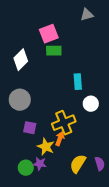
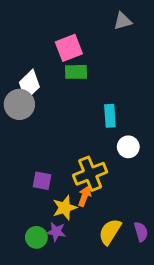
gray circle: (20, 100) -> (19, 104), moved
yellow star: (46, 147) -> (65, 208), turned 30

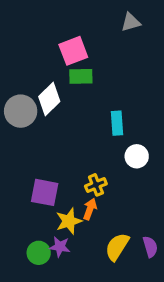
white diamond: (29, 85) -> (49, 99), moved
yellow cross: (90, 174) -> (96, 185), size x0.6
purple square: (42, 181) -> (45, 192), size x1.4

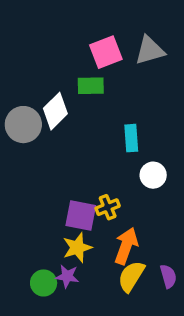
gray triangle: (131, 22) -> (150, 50), moved, size x1.4
pink square: (73, 51) -> (106, 52), moved
purple square: (45, 192) -> (81, 216), moved
orange arrow: (90, 209) -> (126, 246), moved, size x1.5

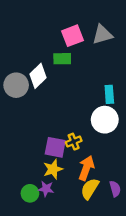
cyan rectangle: (131, 138) -> (109, 94), moved
white circle: (153, 175) -> (105, 120), size x1.5

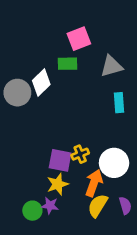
gray triangle: (102, 35) -> (111, 66), moved
white circle: (105, 120) -> (114, 163), moved

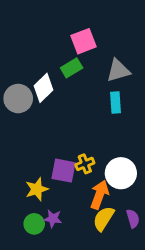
green rectangle: (68, 64) -> (72, 68), turned -30
cyan rectangle: (119, 103) -> (116, 103), moved
yellow star: (58, 184) -> (37, 189), moved

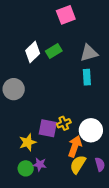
pink square: (84, 41) -> (66, 15), moved
white diamond: (44, 88) -> (33, 52), moved
gray circle: (18, 99) -> (14, 89), moved

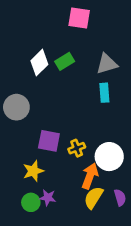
pink square: (66, 15) -> (79, 18), turned 30
purple square: (48, 128) -> (49, 141), moved

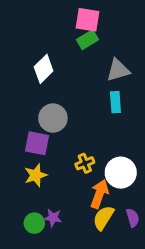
green rectangle: (65, 61) -> (87, 40), moved
gray circle: (16, 107) -> (53, 118), moved
purple square: (49, 141) -> (37, 143), moved
yellow star: (33, 171) -> (36, 175), moved

